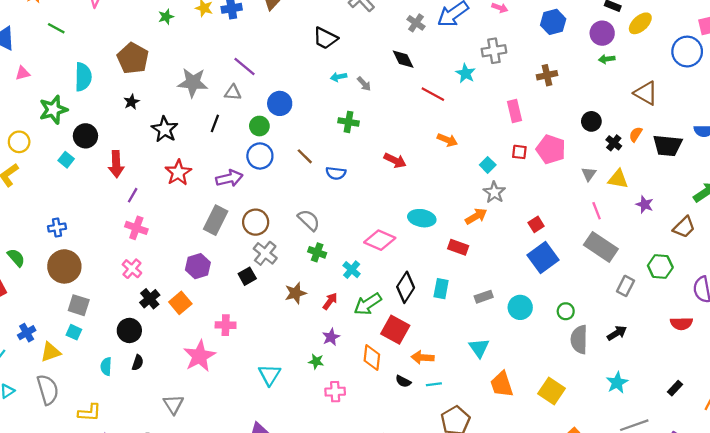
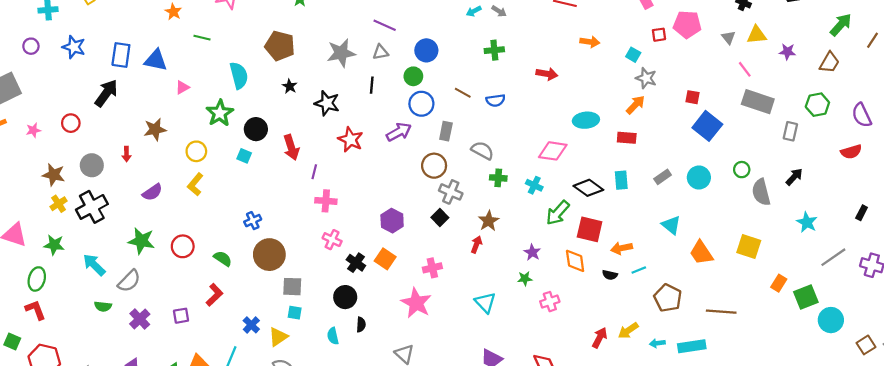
gray rectangle: (216, 220) -> (446, 131), moved, size x0.7
red square: (536, 224) -> (693, 97), turned -32
black diamond: (406, 287) -> (588, 188), turned -72
red arrow: (330, 301) -> (476, 244), moved

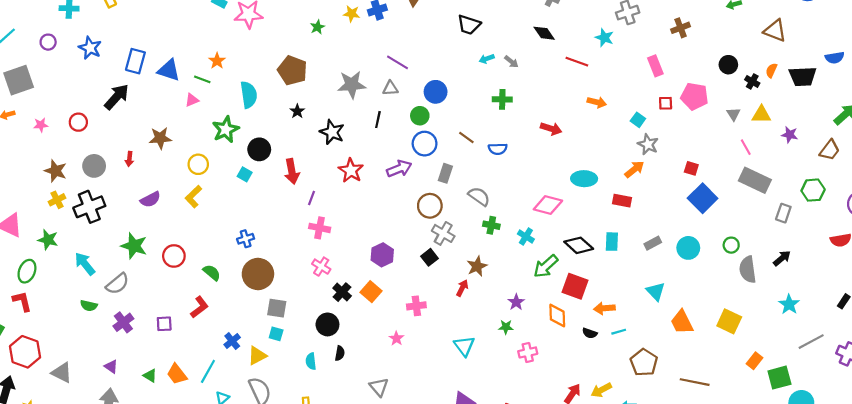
orange star: (173, 12) -> (217, 61), moved
green line: (202, 38) -> (202, 79), moved
pink star: (416, 303) -> (396, 338), size x0.5

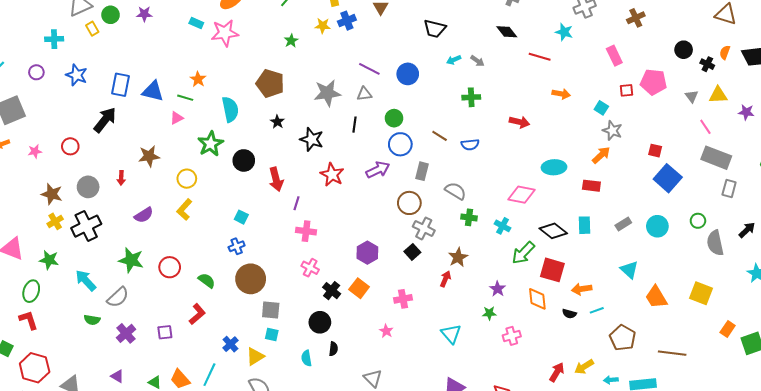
blue circle: (436, 92) -> (408, 74), moved
cyan square: (245, 174) -> (241, 217), moved
gray rectangle: (783, 213) -> (729, 188), moved

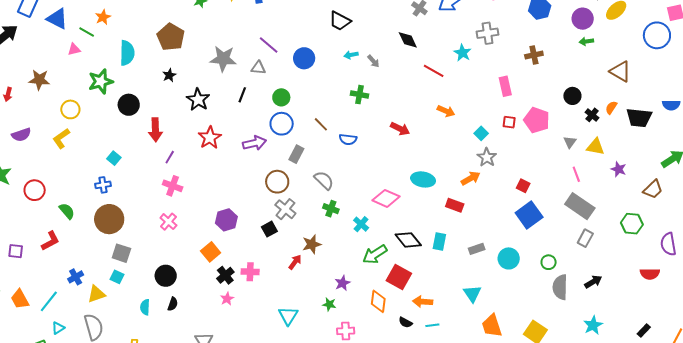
black cross: (332, 291) -> (225, 275), moved

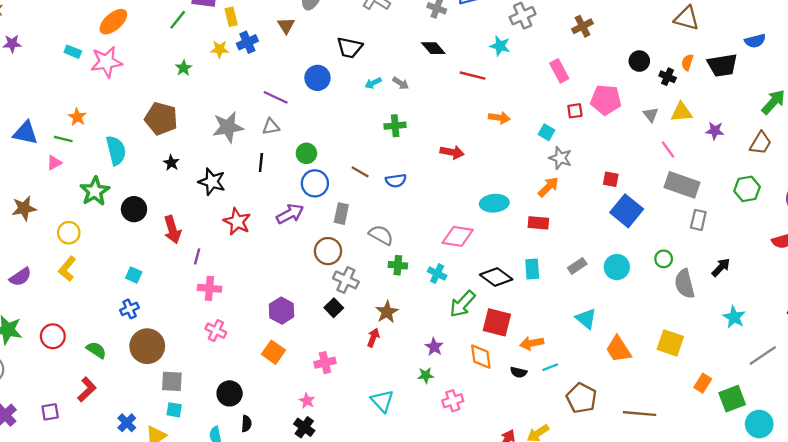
blue circle: (304, 58) -> (317, 78), moved
black cross: (225, 275) -> (304, 427), moved

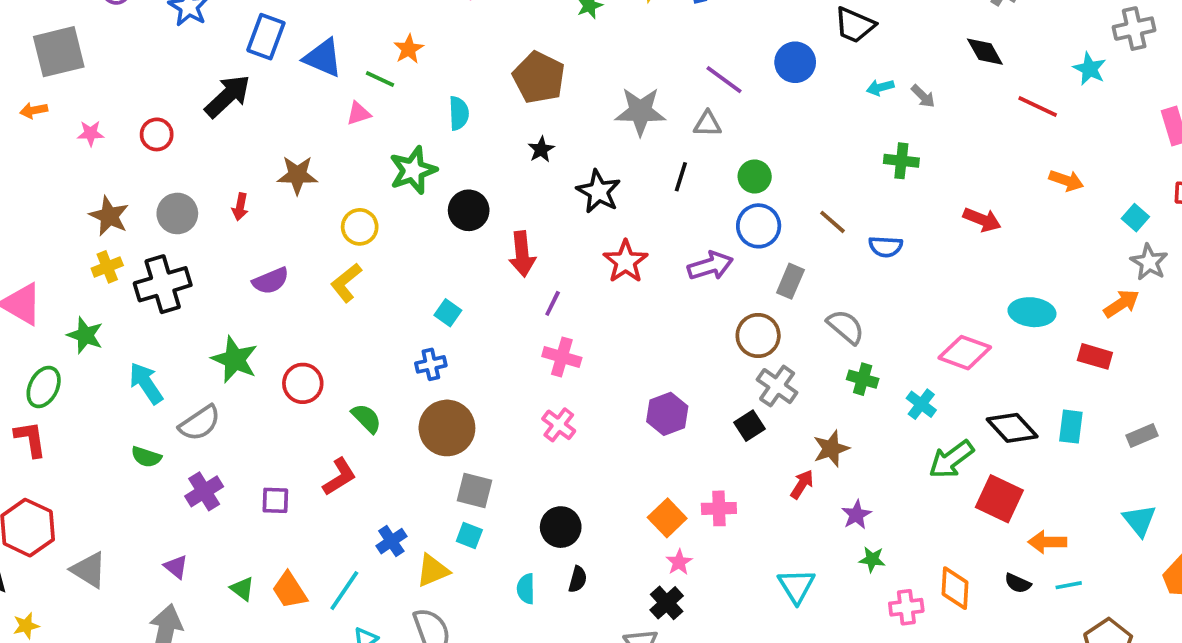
cyan semicircle: (116, 150) -> (459, 113), size x0.7
purple star: (434, 347) -> (856, 515), moved
orange square: (273, 352) -> (667, 518), moved
orange diamond: (481, 357) -> (955, 588), moved

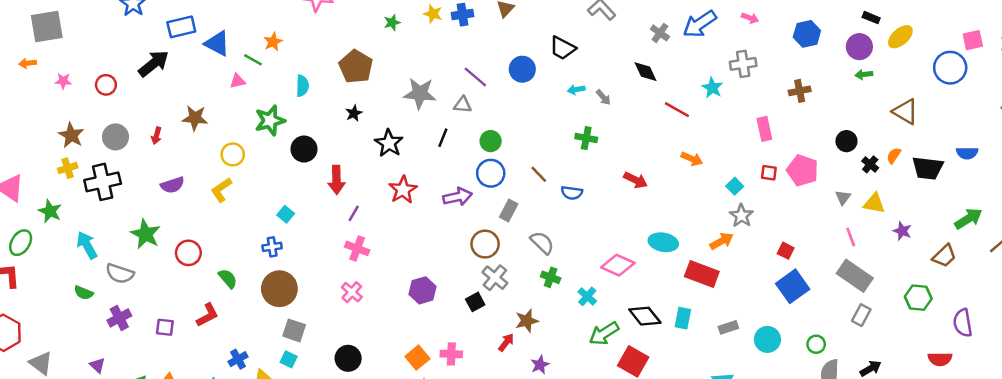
blue rectangle: (266, 37) -> (181, 27), turned 52
red rectangle: (1095, 356) -> (702, 274), size x1.5
gray semicircle: (200, 423) -> (120, 274), turned 48

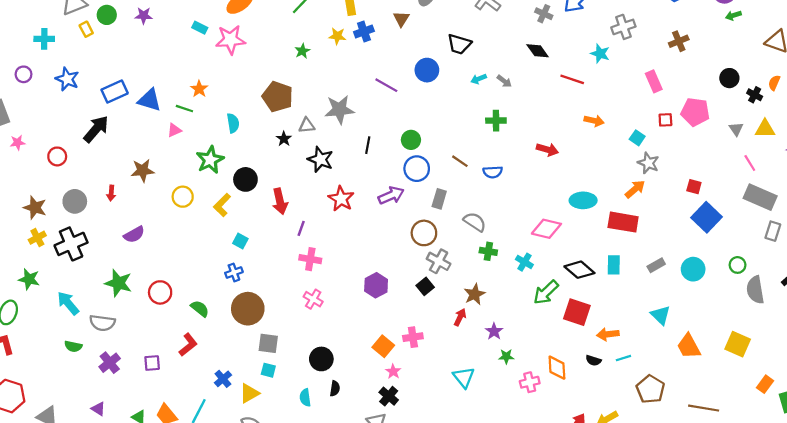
pink star: (63, 81) -> (18, 143), moved
gray triangle: (463, 105) -> (307, 125), moved
yellow L-shape: (221, 190) -> (222, 205), moved

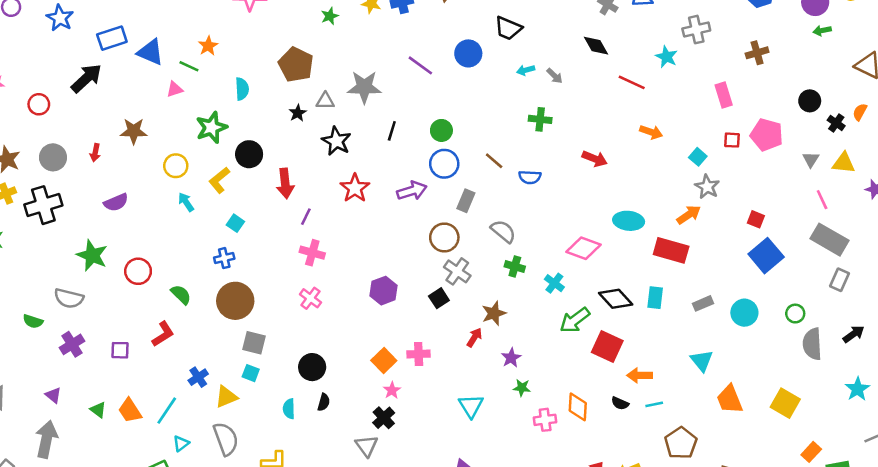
cyan arrow: (68, 303) -> (186, 202), moved, size x0.7

